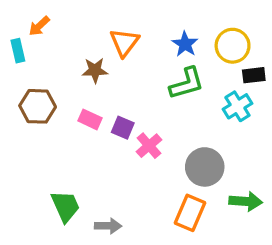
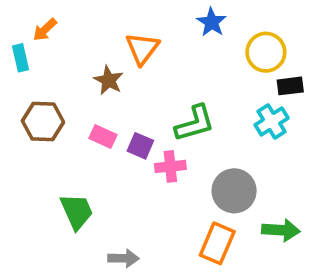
blue star: (185, 44) -> (212, 22), moved
brown star: (95, 70) -> (109, 80), turned 30
green L-shape: (187, 83) -> (195, 123), moved
pink cross: (149, 146) -> (170, 166), turned 35
green trapezoid: (65, 206) -> (77, 211), moved

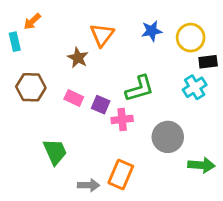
blue star: (212, 22) -> (152, 31), moved, turned 30
orange rectangle: (217, 243) -> (121, 175), moved

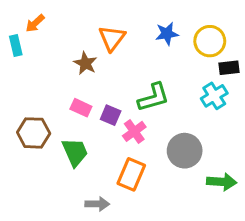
brown hexagon: (31, 87) -> (34, 133), moved
pink cross: (122, 119) -> (134, 131), turned -30
green trapezoid: (55, 152) -> (75, 152), moved
orange rectangle: (121, 175) -> (131, 174), moved

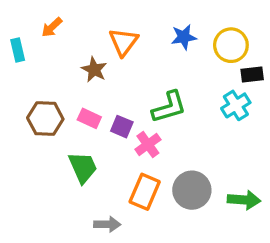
orange arrow: (35, 23) -> (52, 27), moved
brown hexagon: (34, 133) -> (45, 118), moved
gray circle: (185, 151) -> (192, 190), moved

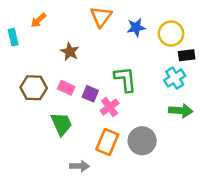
orange triangle: (123, 42) -> (101, 17), moved
green L-shape: (169, 107) -> (125, 79), turned -80
green arrow: (244, 200) -> (181, 111), moved

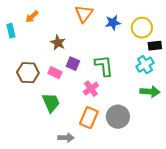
purple square: (90, 94) -> (73, 64), moved

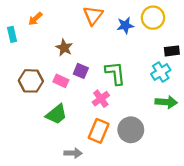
yellow circle: (142, 28) -> (153, 18), moved
green trapezoid: (51, 103) -> (56, 114), turned 75

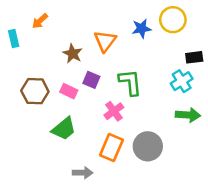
orange triangle: (93, 15) -> (105, 41), moved

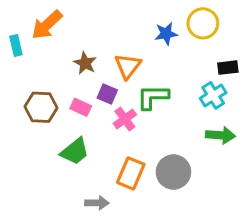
orange arrow: (40, 21) -> (47, 25), size x1.6
orange triangle: (105, 41) -> (128, 66), moved
green L-shape: (130, 82) -> (153, 97), turned -84
pink cross: (114, 111) -> (125, 119), moved

